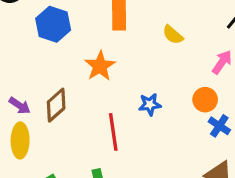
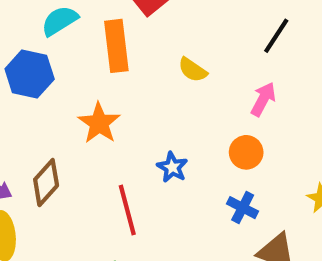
blue star: (150, 104) -> (172, 167), turned -30
blue cross: (219, 126) -> (243, 208), moved

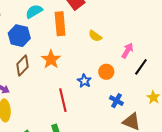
black line: (276, 36) -> (141, 67), moved
orange circle: (246, 152) -> (106, 72), moved
brown diamond: (46, 183) -> (23, 65), moved

